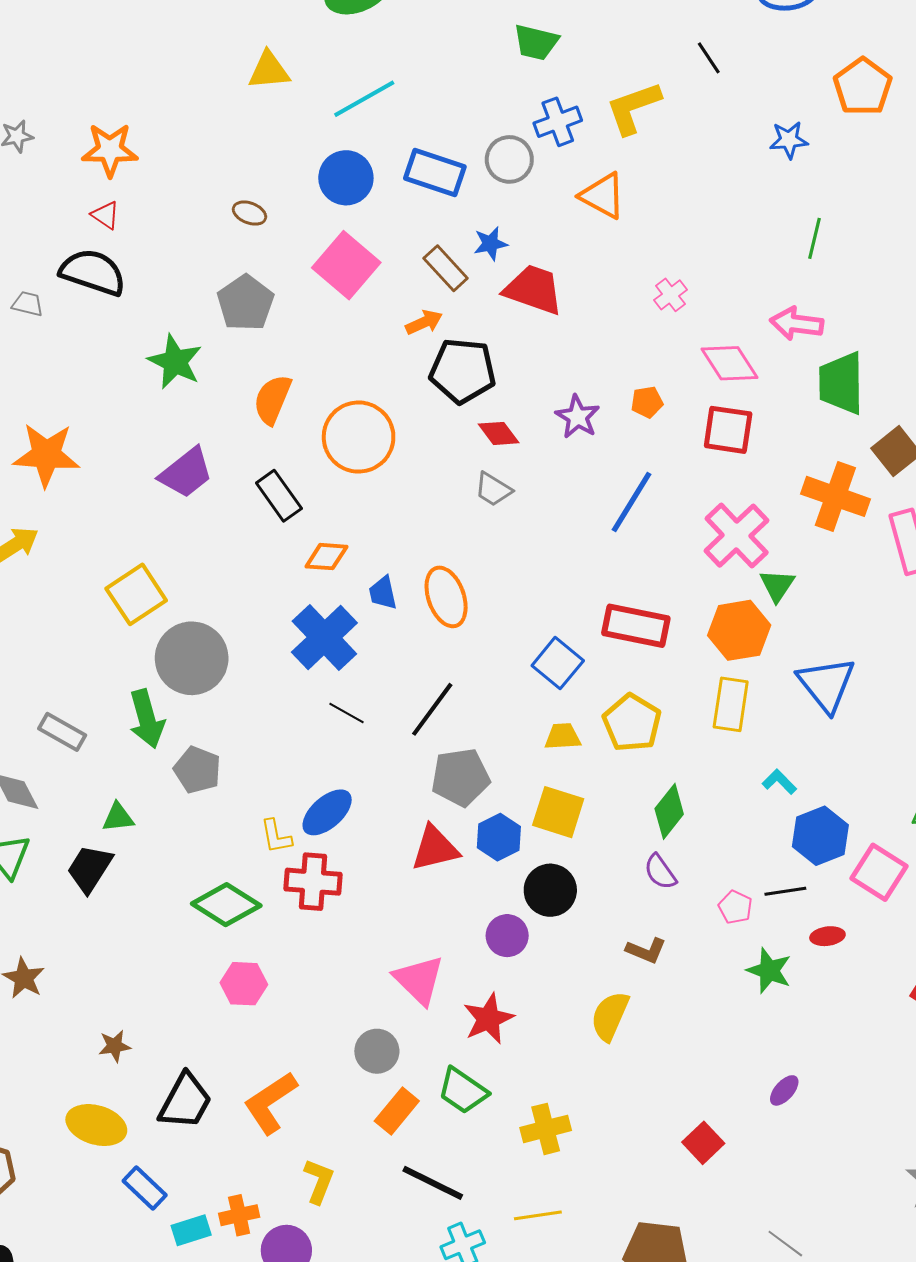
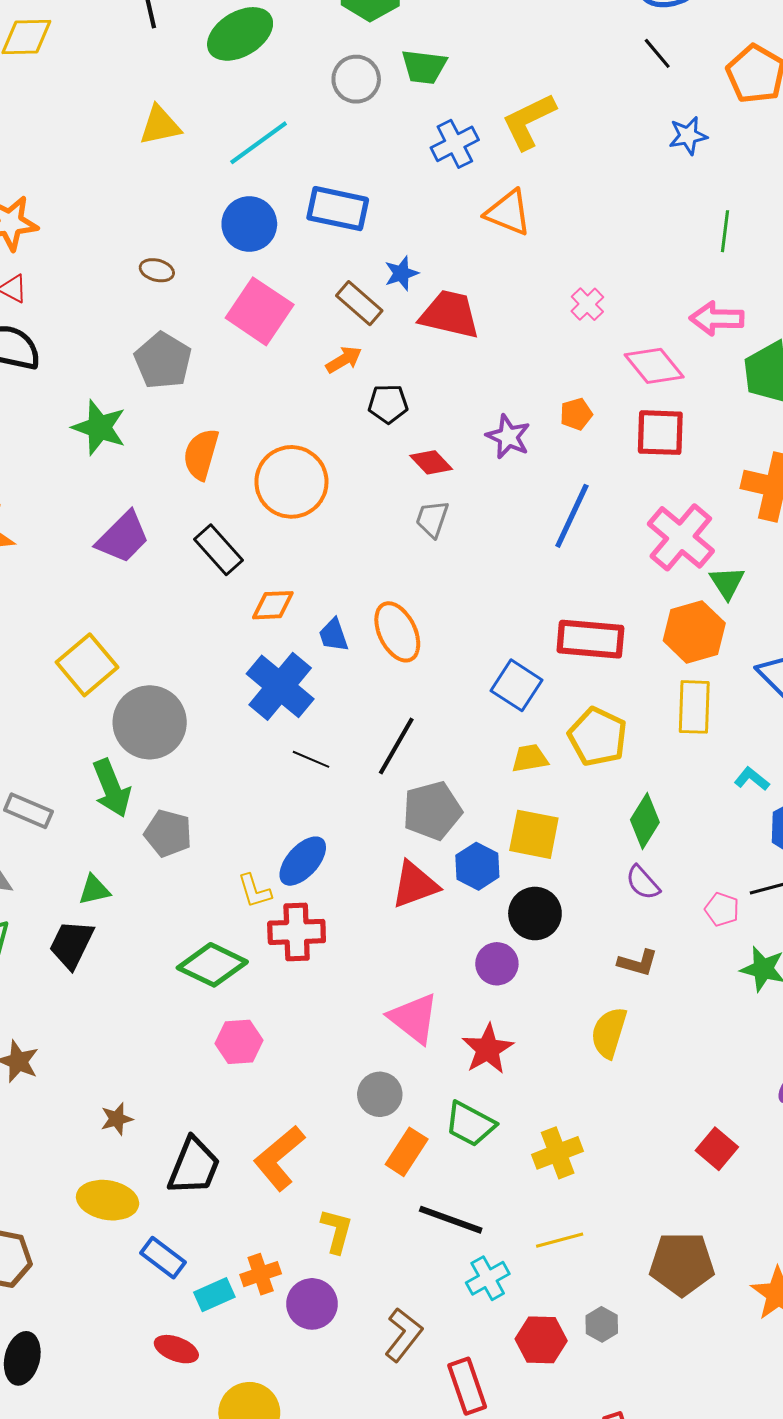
black line: (709, 58) -> (657, 53), moved
gray circle: (509, 159) -> (356, 79), moved
black pentagon: (463, 371) -> (388, 404), size x0.6
gray trapezoid: (493, 489) -> (432, 519), turned 84

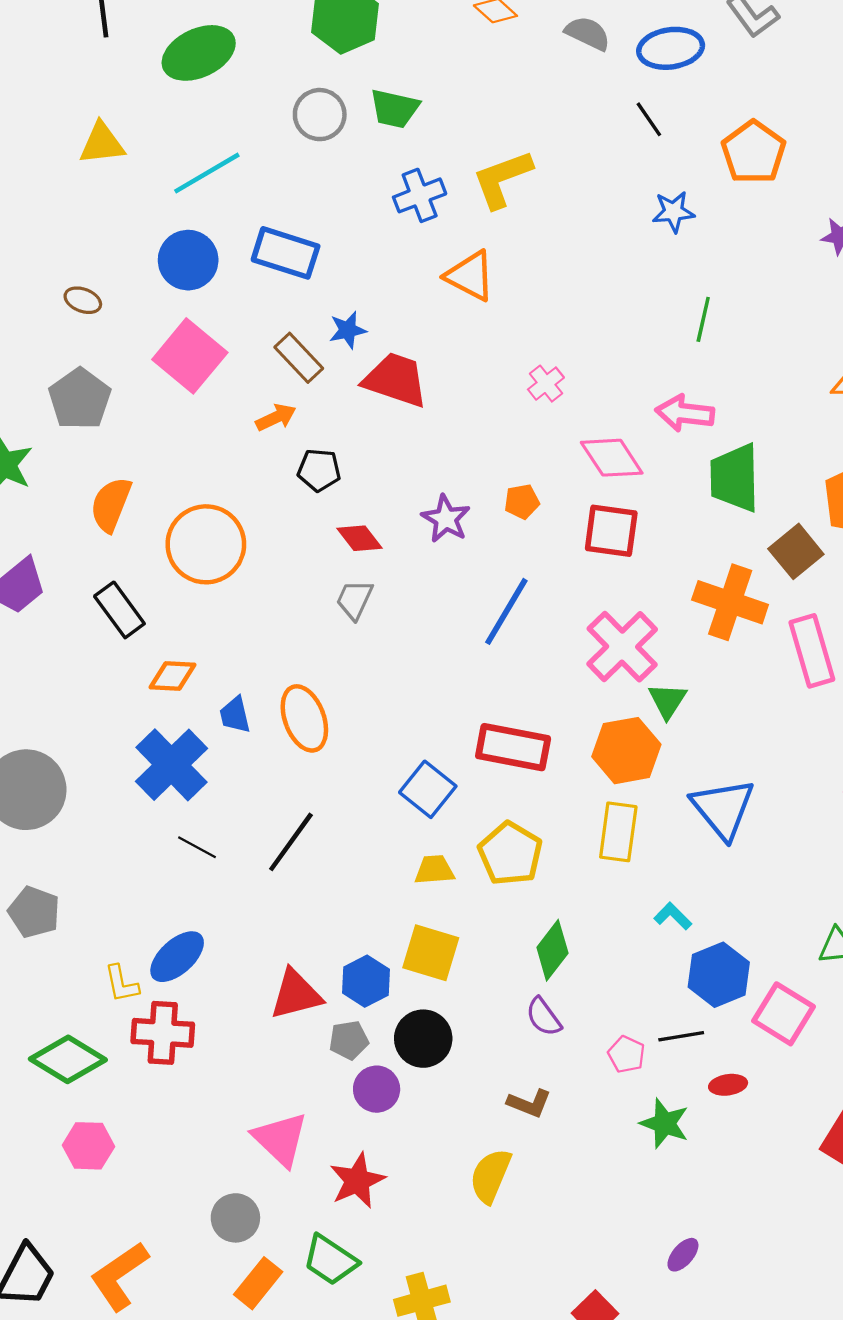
gray pentagon: (432, 811) -> (349, 1040), moved, size x0.6

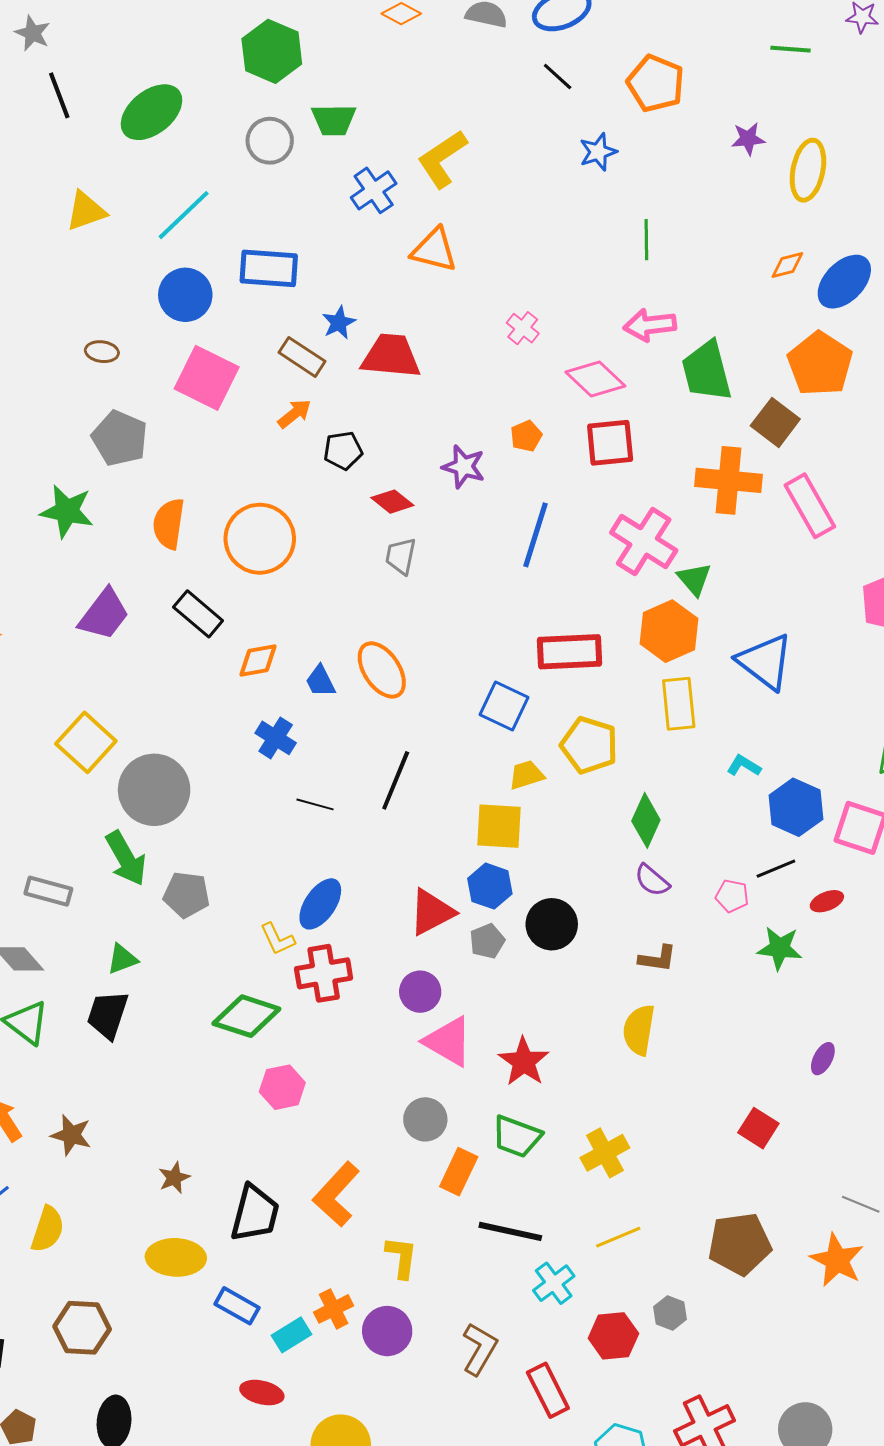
blue cross: (171, 765) -> (276, 738), size x0.6
yellow square: (431, 953) -> (499, 826), moved
purple circle: (377, 1089) -> (420, 992), moved

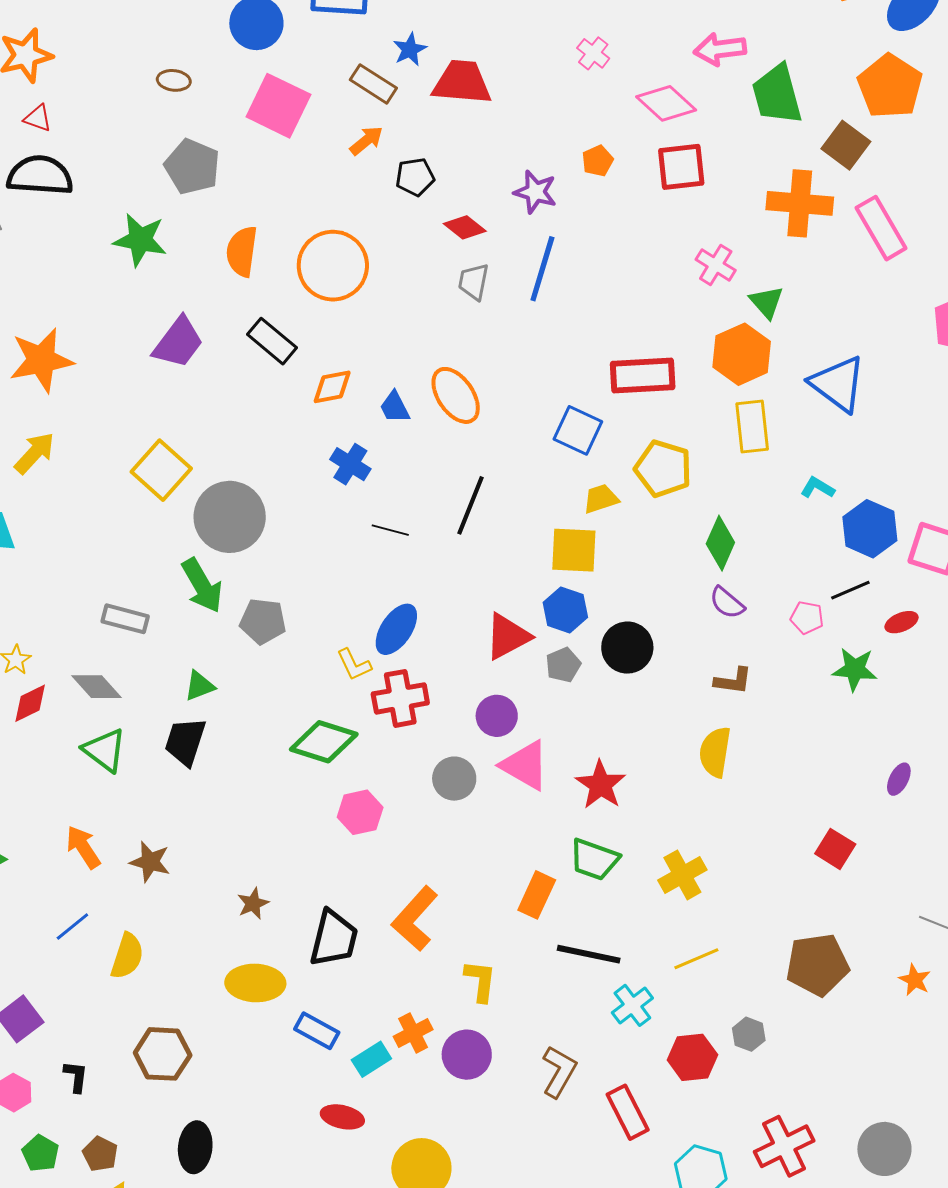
blue line: (536, 535) -> (542, 269), moved
pink cross: (644, 541) -> (716, 265), size x0.6
gray circle: (425, 1119) -> (454, 779), moved
orange star: (837, 1260) -> (915, 980), size x0.6

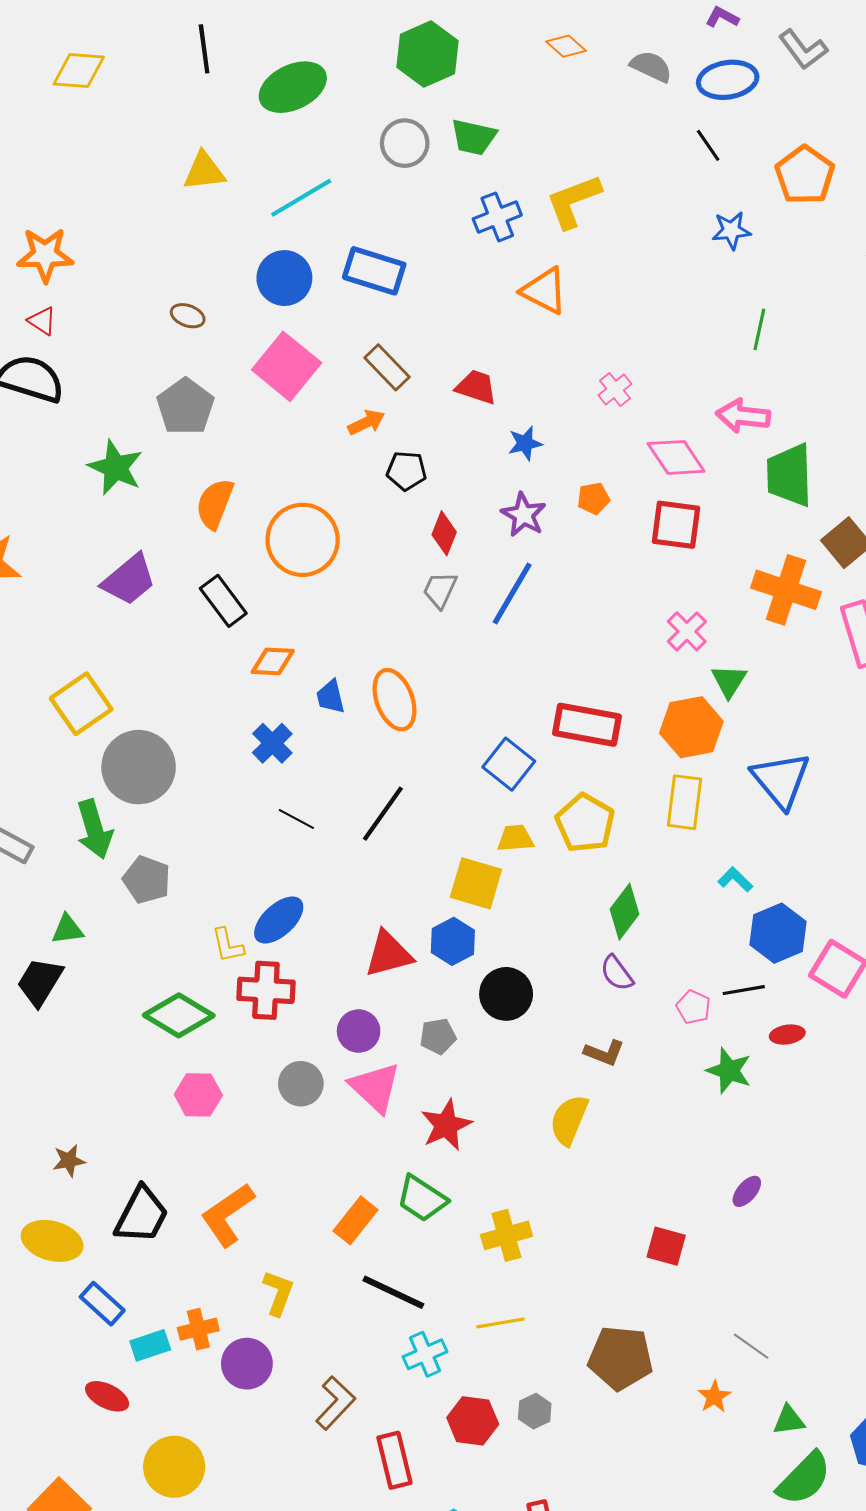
blue star: (410, 49) -> (525, 443), moved
red trapezoid: (462, 82) -> (476, 387), size x0.7
red diamond: (465, 227) -> (444, 533), turned 60
gray pentagon: (563, 665) -> (438, 1036), moved
red square: (835, 849) -> (666, 1246), turned -30

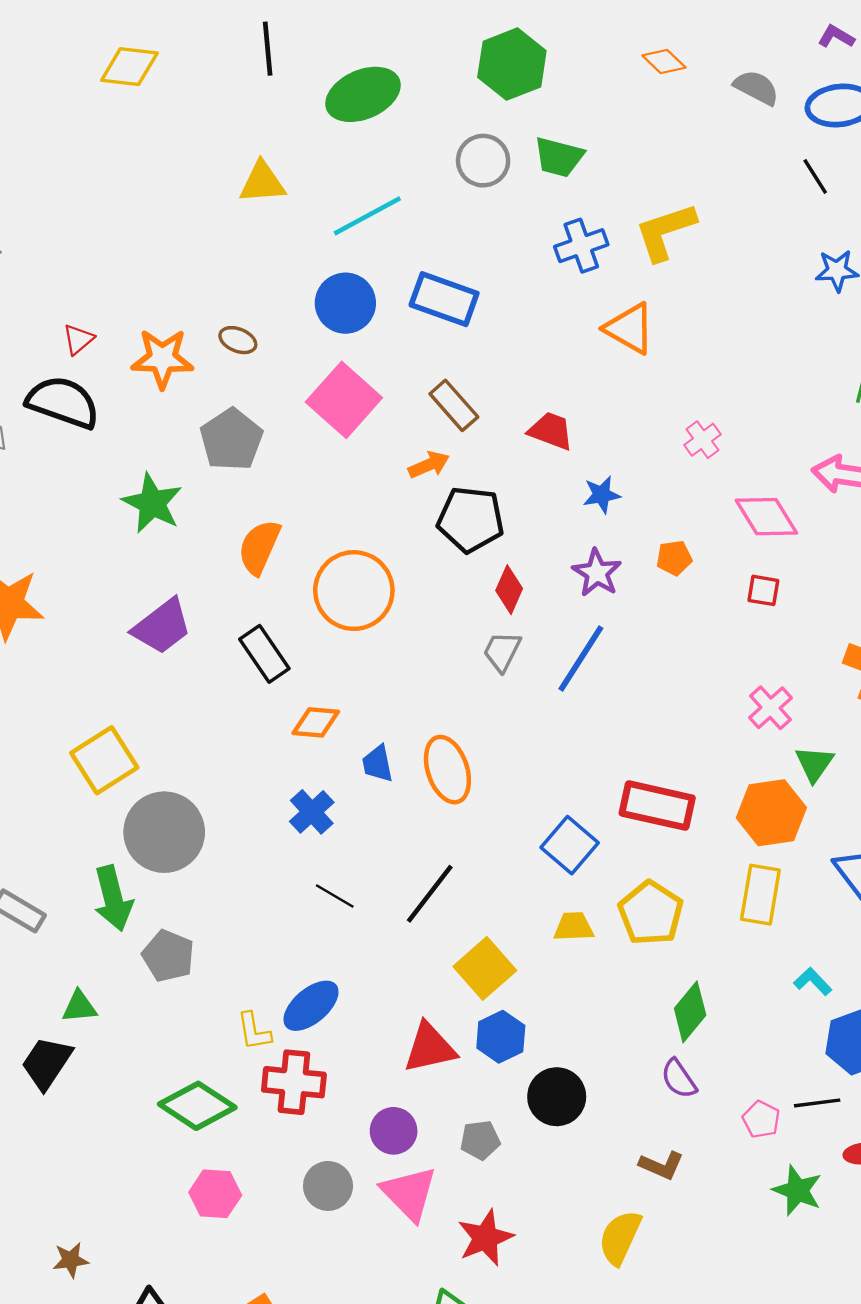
orange star: (45, 255) -> (162, 359), moved
red triangle: (42, 321) -> (78, 339), turned 44
black pentagon: (406, 471) -> (471, 519), size x1.5
red square: (676, 525) -> (763, 590), size x0.6
yellow square: (476, 883) -> (485, 968), moved, turned 30

